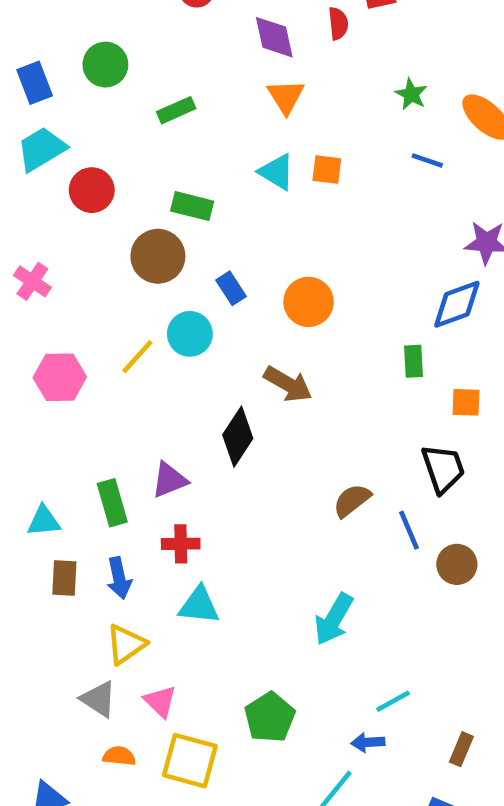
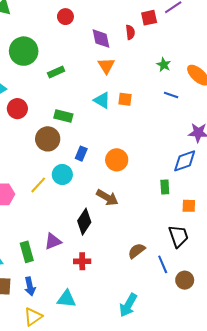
green circle: (105, 65) -> (24, 51), size x1.4
blue rectangle: (231, 288) -> (81, 154), turned 56
red cross: (181, 544) -> (82, 261), moved

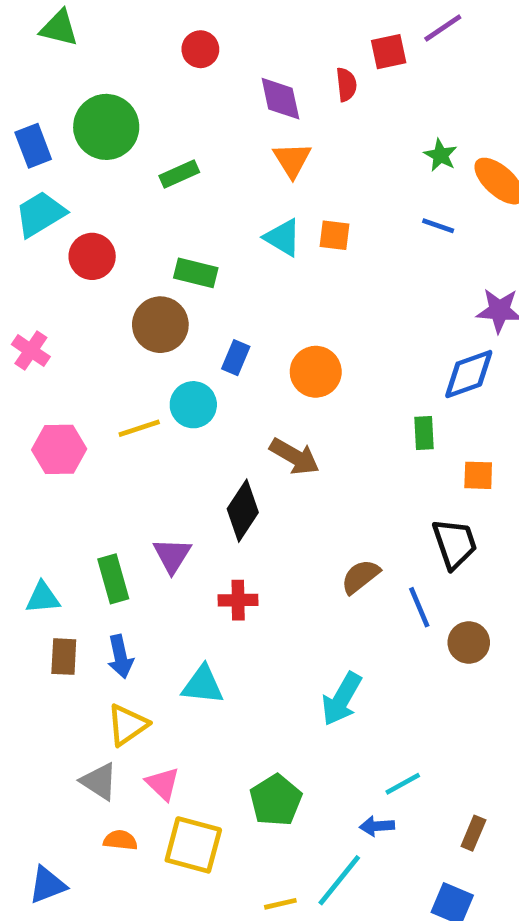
green star: (164, 65) -> (440, 155), moved
yellow line: (38, 185) -> (139, 428), turned 30
purple triangle: (53, 241) -> (172, 555), turned -36

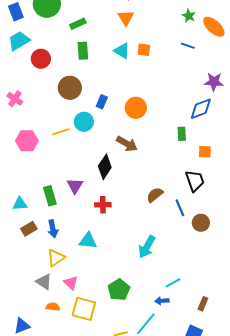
green rectangle: (196, 273) -> (83, 51), moved, turned 72
brown rectangle: (64, 657) -> (29, 229), turned 56

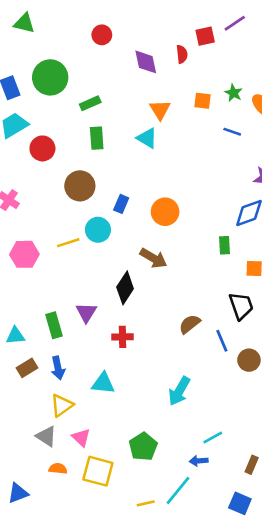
orange triangle: (126, 18) -> (160, 110), moved
orange square: (144, 50) -> (202, 101), moved

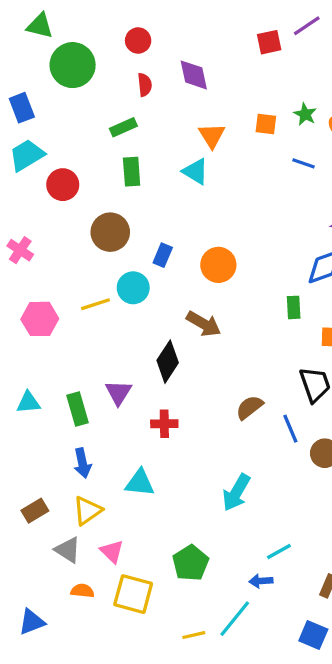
red semicircle: (182, 54) -> (145, 85), moved
green circle: (50, 77) -> (73, 65), moved
cyan triangle: (15, 336) -> (28, 402), moved
brown rectangle: (27, 368) -> (35, 511), moved

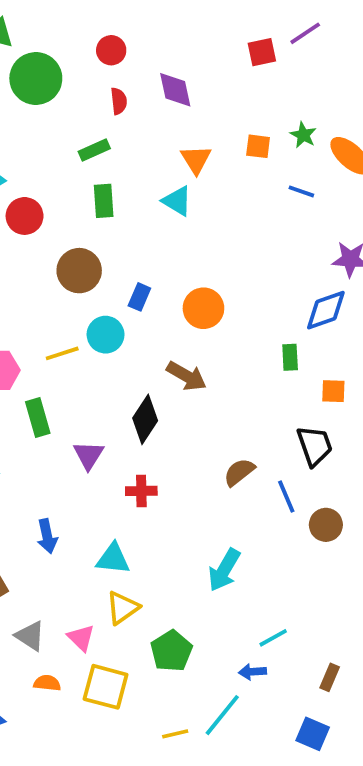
green rectangle: (77, 409) -> (38, 417), moved
yellow triangle: (87, 511) -> (122, 608), moved

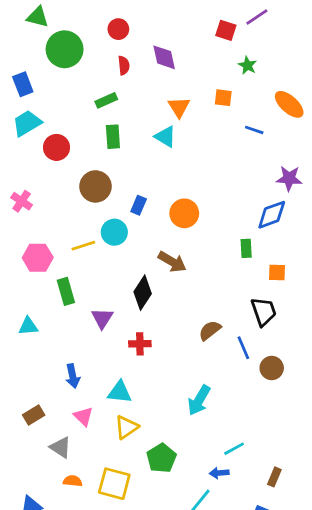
red square: (262, 52) -> (226, 30), turned 30
green star: (303, 135) -> (247, 65), moved
pink triangle: (81, 638) -> (83, 416), moved

